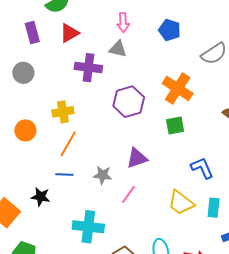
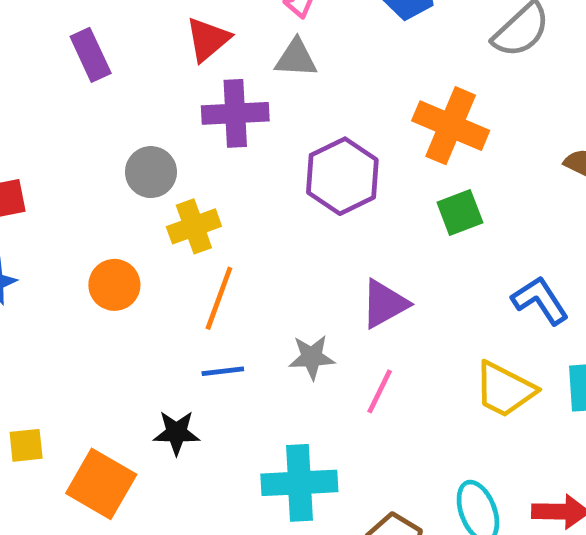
red triangle: (69, 33) -> (208, 39), moved
gray circle: (23, 73) -> (151, 172), moved

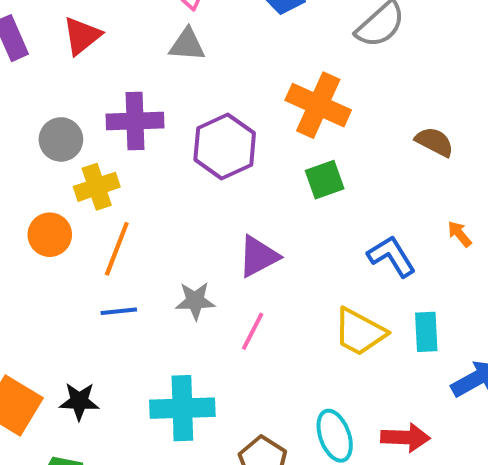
red triangle: (208, 39) -> (82, 36), moved
purple cross: (235, 113) -> (135, 121), moved
orange circle: (114, 285) -> (50, 235), moved
black star: (176, 433) -> (79, 401), moved

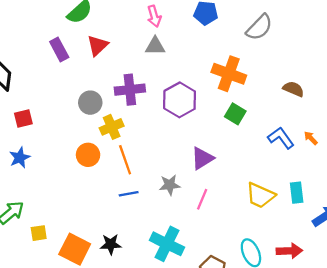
green square: (325, 180) -> (235, 114), turned -35
orange line: (117, 249) -> (125, 160), turned -36
blue L-shape: (392, 256) -> (281, 138), moved
cyan cross: (182, 408) -> (167, 244), turned 32

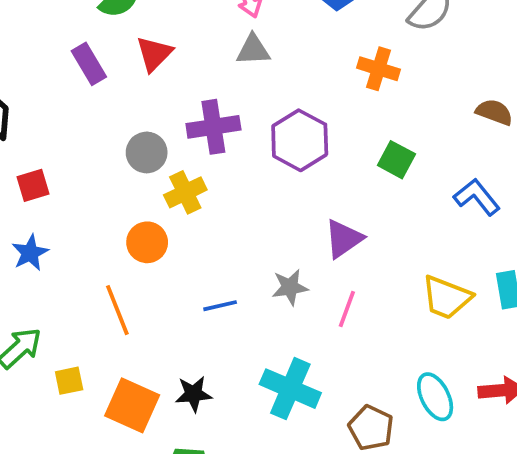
orange cross: (229, 74) -> (379, 69), moved, size x0.7
orange line: (125, 160) -> (117, 310), moved

